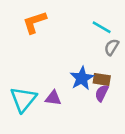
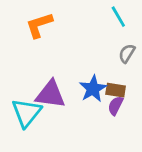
cyan line: (102, 27) -> (118, 17), moved, turned 30
purple triangle: (53, 98) -> (51, 94), moved, size x1.6

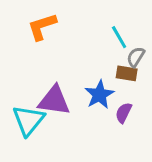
cyan line: (118, 17) -> (119, 37), moved
brown rectangle: (116, 90) -> (127, 73), moved

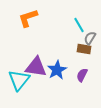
blue star: (99, 95) -> (57, 70), moved

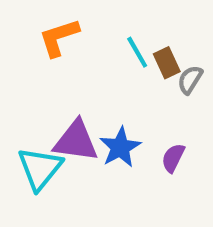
cyan line: (79, 25) -> (137, 52), moved
brown rectangle: (84, 49) -> (167, 63), moved, turned 56

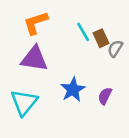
purple triangle: (76, 141) -> (34, 59), moved

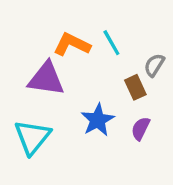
orange L-shape: (36, 23) -> (72, 44), moved, turned 44
brown rectangle: (101, 38) -> (135, 87), moved

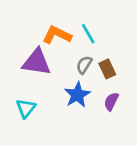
gray semicircle: (154, 65) -> (84, 65), moved
cyan triangle: (32, 137) -> (26, 108), size x0.7

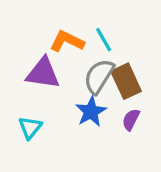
gray semicircle: (84, 65) -> (99, 76), size x1.6
brown rectangle: (107, 69) -> (126, 81), size x1.5

